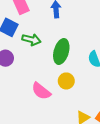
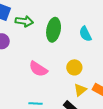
yellow circle: (66, 81) -> (74, 67), moved

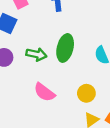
green arrow: (24, 21) -> (36, 54), moved

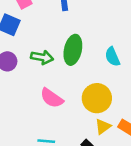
yellow circle: (86, 93) -> (97, 98), size x1.5

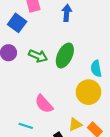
pink semicircle: (52, 98) -> (44, 104), moved
yellow circle: (97, 98) -> (88, 92), moved

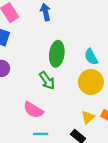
green arrow: (38, 56) -> (47, 80), moved, turned 48
pink semicircle: (44, 104) -> (33, 110), moved

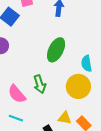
green arrow: (47, 80) -> (40, 84), moved
yellow triangle: (88, 117) -> (65, 118), turned 32

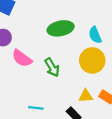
green ellipse: (56, 50) -> (61, 28), turned 65
pink semicircle: (17, 94) -> (22, 58), moved

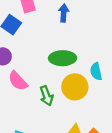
yellow circle: (92, 60) -> (75, 87), moved

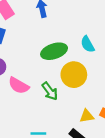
cyan semicircle: (96, 71) -> (88, 44), moved

